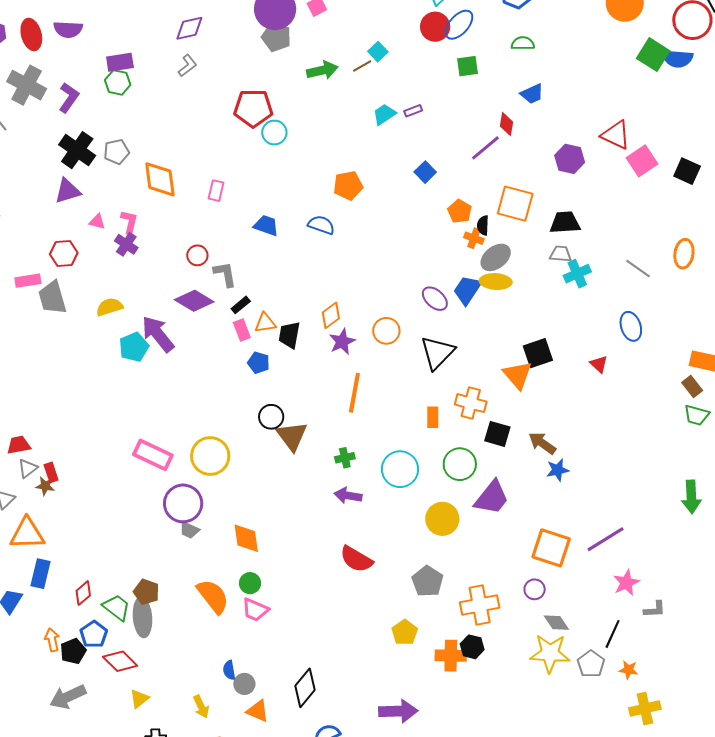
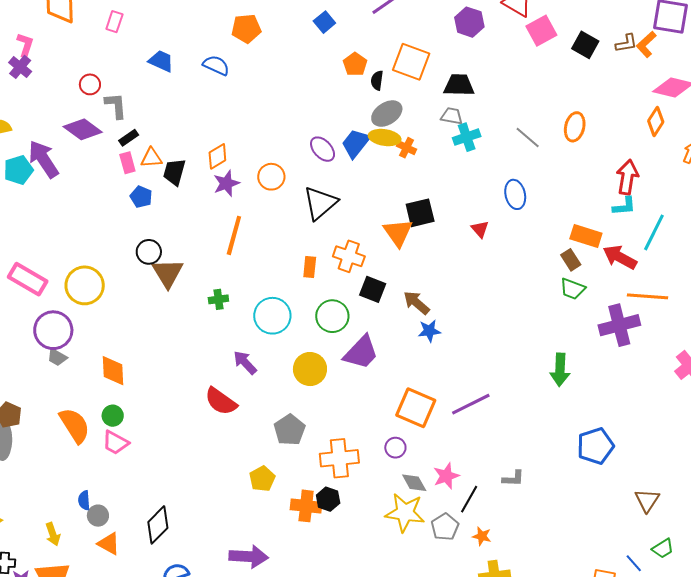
orange cross: (474, 238) -> (407, 148), moved
purple arrow: (348, 496) -> (245, 363), moved, turned 32
pink star: (626, 583) -> (446, 476), moved

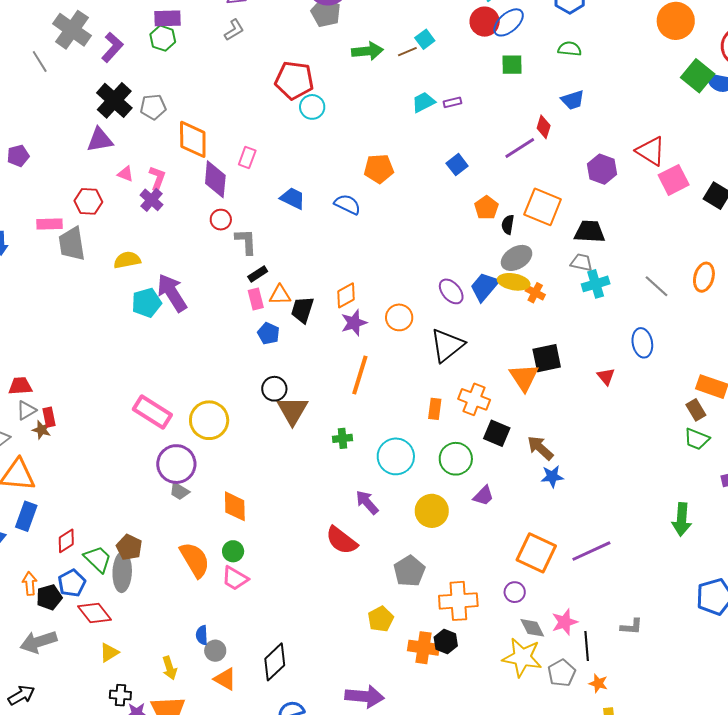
purple diamond: (83, 129) -> (215, 179), moved, turned 57
purple trapezoid: (361, 352) -> (483, 496), size x0.6
black line: (469, 499) -> (587, 646), turned -36

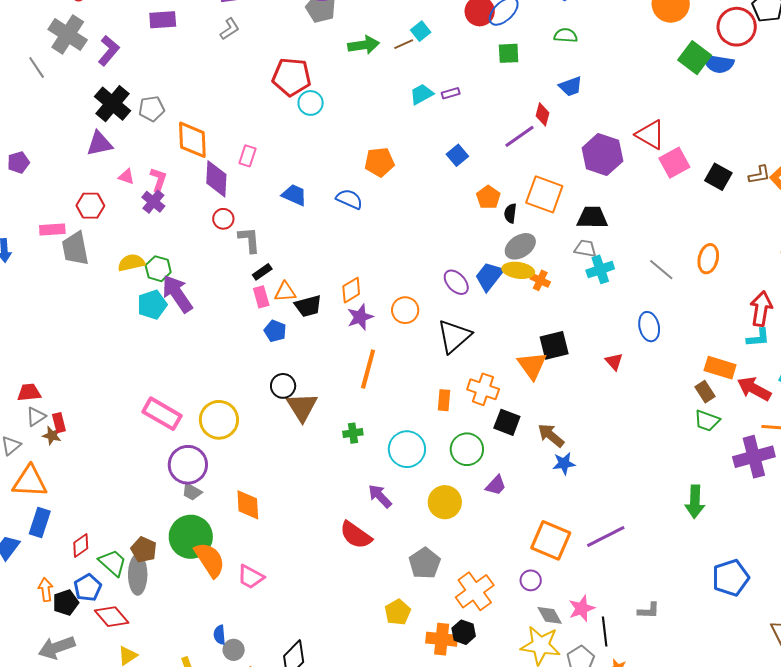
green hexagon: (163, 38) -> (158, 269), moved
purple hexagon: (602, 169) -> (602, 154), size x1.4
black trapezoid: (302, 310) -> (308, 306), turned -120
green circle: (233, 551) -> (191, 537), moved, size x2.0
orange cross: (458, 601) -> (475, 591), turned -30

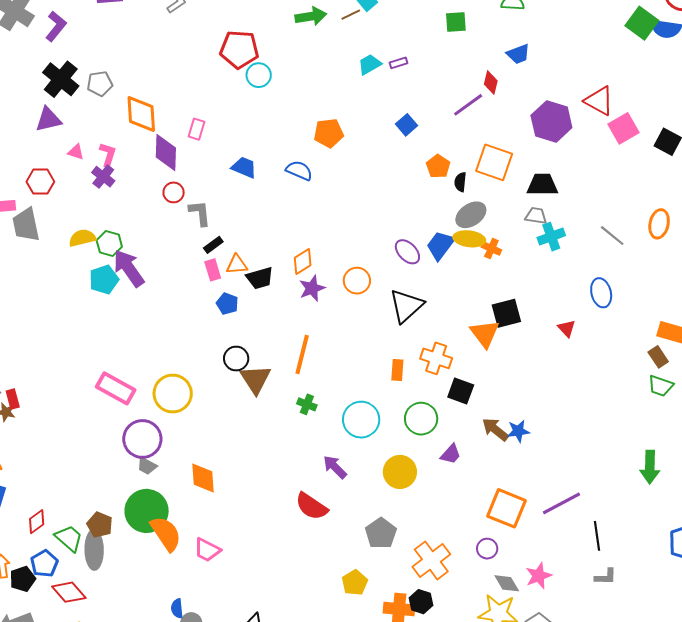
orange line: (368, 369) -> (302, 354), moved
green cross: (353, 433) -> (307, 404), turned 30
brown arrow: (551, 435) -> (495, 429), moved
black line: (605, 631) -> (597, 536), moved

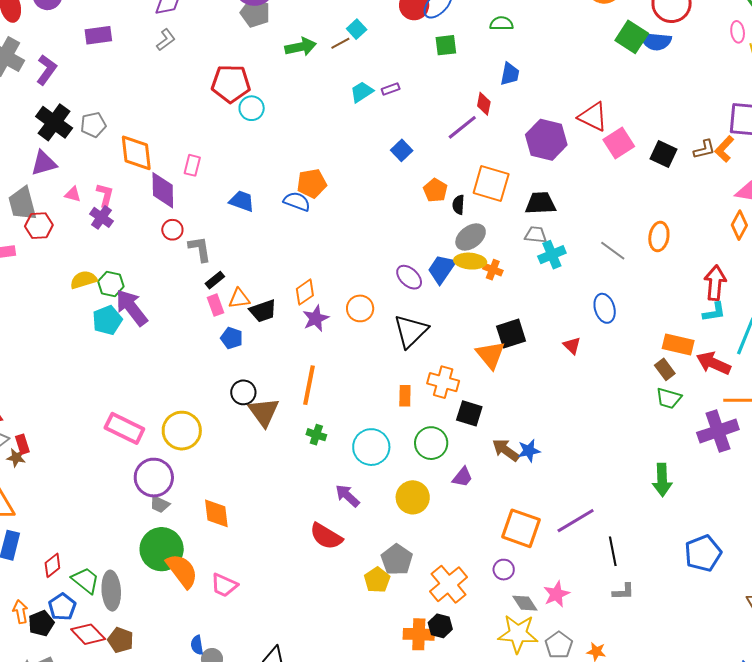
blue trapezoid: (518, 54) -> (510, 74), turned -55
orange pentagon: (329, 133) -> (312, 183), moved
gray trapezoid: (26, 225) -> (22, 204), moved
brown pentagon: (100, 525) -> (121, 640), moved
yellow pentagon: (355, 583) -> (377, 580), moved

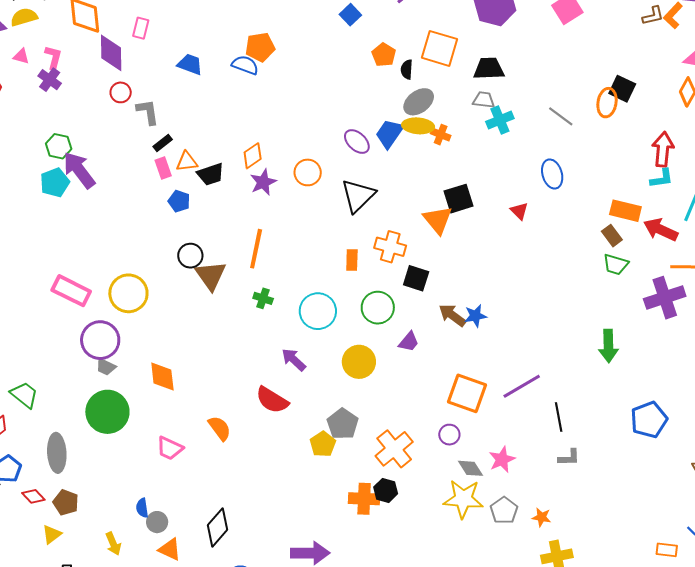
black square: (663, 154) -> (622, 89), moved
yellow semicircle: (84, 280) -> (24, 17), moved
orange semicircle: (182, 571) -> (220, 428), moved, size x0.7
green trapezoid: (85, 580) -> (24, 395), moved
red diamond: (88, 634) -> (33, 496), size x0.7

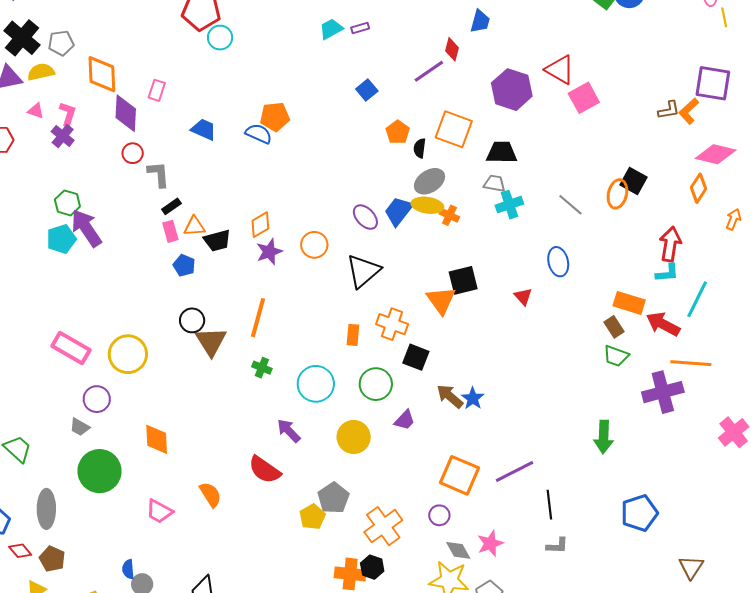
blue star: (475, 316) -> (473, 398), turned -30
purple circle: (100, 340) -> (97, 399), size x0.7
gray trapezoid: (106, 367) -> (80, 427), moved

